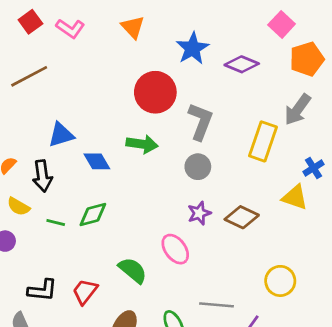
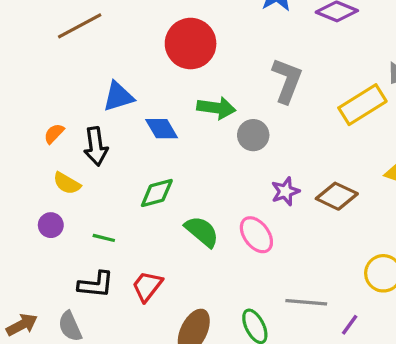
red circle: (155, 92) -> (191, 44), moved
yellow rectangle: (263, 141) -> (362, 105), turned 39
gray circle: (198, 167) -> (253, 135), moved
green line: (56, 222) -> (104, 238), moved
green semicircle: (133, 270) -> (202, 232), moved

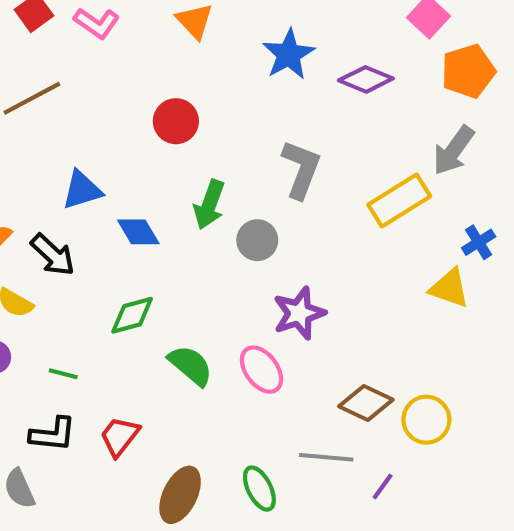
red circle: (191, 44) -> (176, 121), size x0.7
green arrow: (216, 108) -> (209, 205), turned 102
black arrow: (96, 146) -> (53, 255), turned -39
purple star: (285, 191) -> (299, 313), size x1.4
brown diamond: (337, 196) -> (366, 403), moved

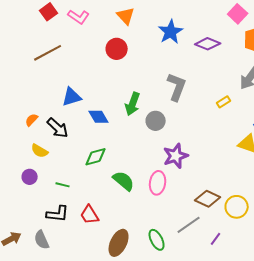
red circle: (176, 121) -> (117, 49), moved
yellow rectangle: (399, 201) -> (224, 102), size x0.5
pink ellipse: (261, 370) -> (158, 183), turned 45
red trapezoid: (120, 436) -> (90, 215), turned -70
gray line: (326, 457) -> (189, 225), turned -40

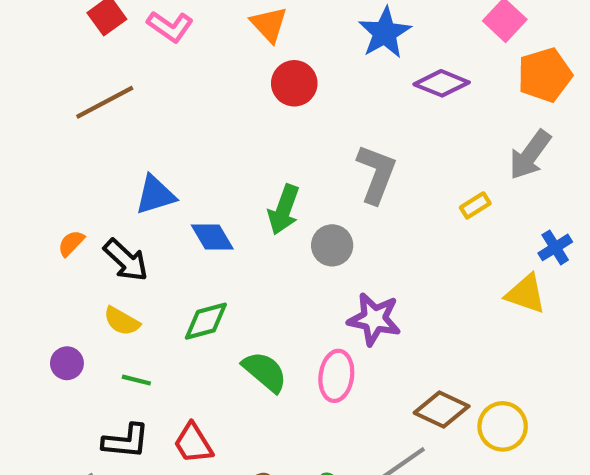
blue star: (171, 32) -> (385, 33), moved
red circle: (117, 49) -> (294, 83), moved
yellow semicircle: (40, 151) -> (122, 321), moved
purple star: (176, 156) -> (374, 319), turned 30

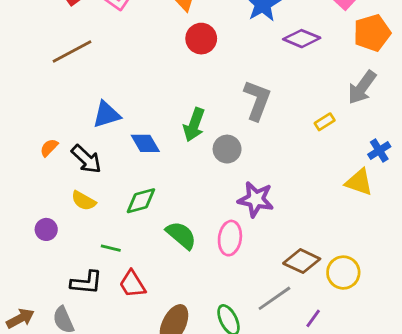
green line: (136, 380) -> (111, 248), moved

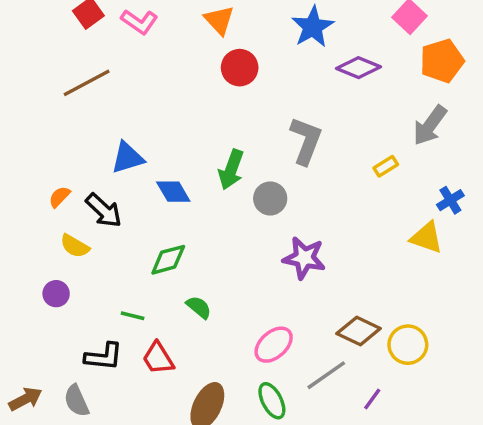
yellow semicircle: (84, 201) -> (75, 246), moved
green semicircle: (181, 235) -> (199, 307), moved, size x0.7
pink ellipse: (230, 238) -> (274, 345), moved, turned 40

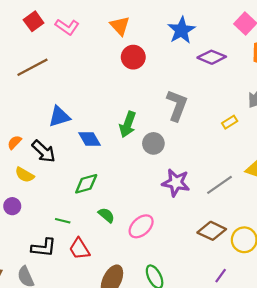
pink ellipse: (274, 345) -> (141, 226), moved
gray line: (326, 375) -> (220, 185), moved

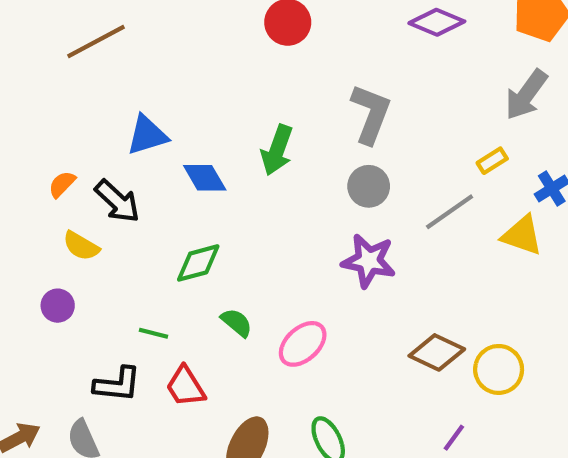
yellow rectangle: (230, 122) -> (492, 161), moved
gray circle: (153, 143) -> (369, 186), moved
gray line: (220, 185) -> (450, 212), moved

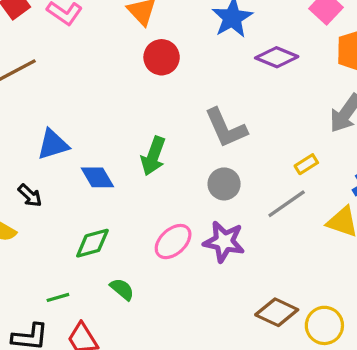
gray L-shape: (371, 114) -> (226, 128), turned 135
yellow rectangle: (492, 161) -> (306, 164), moved
black arrow: (117, 201) -> (30, 195), size x0.7
green line: (154, 333) -> (58, 297), turned -30
pink ellipse: (303, 344) -> (173, 242), moved

